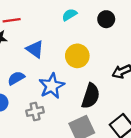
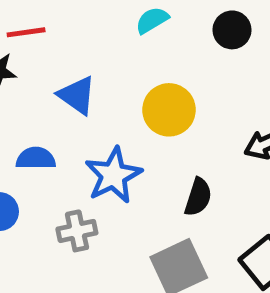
blue semicircle: (16, 78) -> (36, 158), turned 30
black semicircle: (91, 96) -> (198, 197), size x0.7

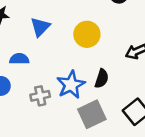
blue triangle: (77, 95) -> (40, 27), turned 40
blue star: (113, 175) -> (71, 85), moved

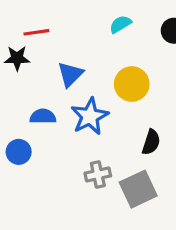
blue star: (71, 85) -> (90, 116), moved
gray cross: (40, 96) -> (98, 174), moved

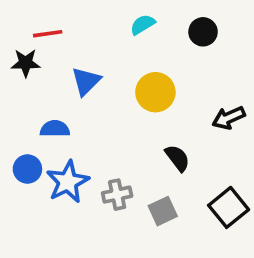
blue star: (90, 116) -> (68, 182), moved
black semicircle: (151, 142) -> (177, 158), turned -55
gray square: (138, 189) -> (163, 211), size x0.7

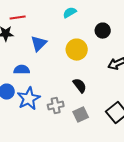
black circle: (203, 32) -> (103, 31), moved
black semicircle: (177, 158) -> (80, 86), moved

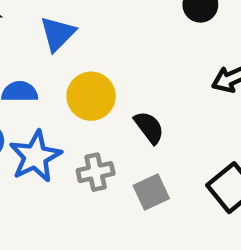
yellow circle: (77, 50) -> (91, 96), moved

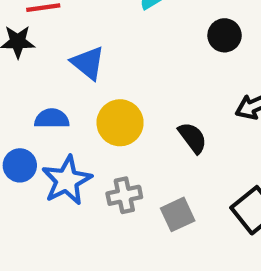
blue triangle: (58, 34) -> (88, 63), turned -36
black semicircle: (149, 127) -> (193, 138), moved

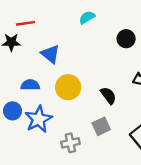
gray cross: (124, 195) -> (70, 143), moved
gray square: (178, 214) -> (101, 126), moved

